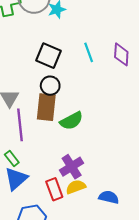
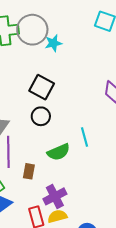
cyan line: (89, 52) -> (84, 137), moved
brown rectangle: (46, 107) -> (29, 171), moved, size x0.6

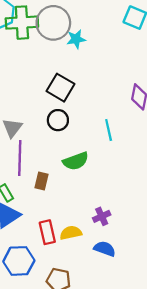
cyan line: (84, 137) -> (109, 130), moved
purple cross: (55, 196) -> (102, 216), moved, size x0.7

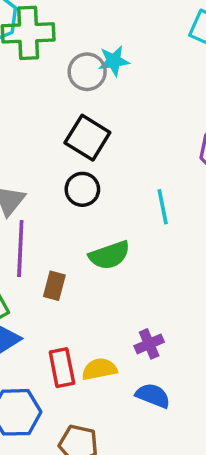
gray circle: (53, 23) -> (87, 72), moved, size x0.7

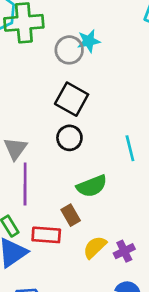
brown rectangle: (54, 286) -> (71, 215), moved, turned -42
red rectangle: (62, 368) -> (46, 235), moved, turned -72
yellow semicircle: (99, 369) -> (95, 247), moved, turned -30

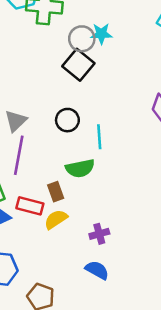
black square: (72, 99) -> (78, 65), moved
cyan line: (130, 148) -> (99, 137), moved
yellow semicircle: (95, 247) -> (56, 219), moved

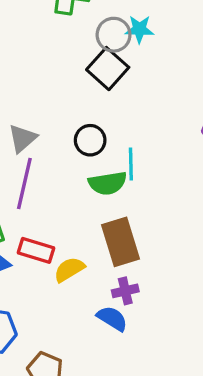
green semicircle: (80, 168) -> (108, 183), moved
brown rectangle: (56, 192) -> (121, 242), moved, size x1.8
blue semicircle: (97, 270) -> (112, 318), moved

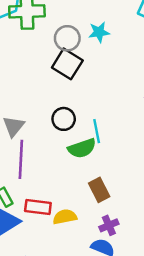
cyan star: (139, 29) -> (99, 32), moved
brown rectangle: (121, 242) -> (99, 190), size x0.7
yellow semicircle: (69, 269) -> (65, 217), turned 30

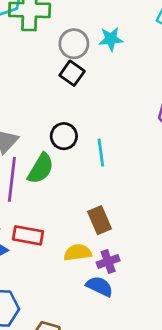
black square: (67, 64) -> (72, 73), size x0.7
green semicircle: (82, 148) -> (41, 168), moved, turned -44
yellow semicircle: (65, 217) -> (78, 253), moved

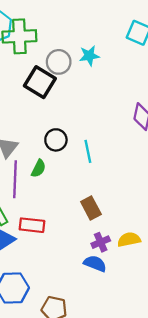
black square: (72, 73) -> (40, 82), moved, size x1.5
green semicircle: (41, 168) -> (39, 168), size x0.7
yellow semicircle: (78, 253) -> (129, 240), moved

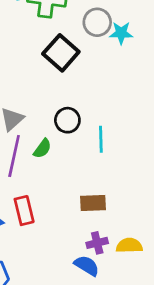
gray circle: (59, 62) -> (97, 22), moved
brown rectangle: (91, 208) -> (93, 203), turned -75
red rectangle: (32, 225) -> (24, 211), turned 60

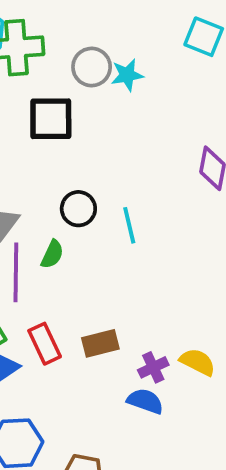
black square: (61, 53) -> (51, 119), turned -30
brown rectangle: (93, 203) -> (100, 343), moved
yellow semicircle: (129, 246) -> (198, 362), turned 40

